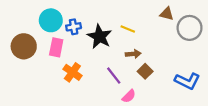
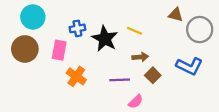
cyan circle: (51, 20) -> (33, 17), moved
purple line: (114, 76) -> (120, 80), turned -54
blue L-shape: (187, 81) -> (189, 66), moved

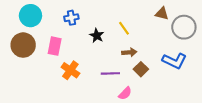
blue cross: (77, 28) -> (71, 18), moved
yellow line: (135, 31) -> (124, 28), turned 32
black star: (105, 39) -> (97, 36), size x0.6

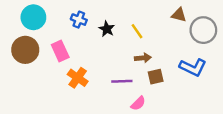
blue cross: (71, 18) -> (79, 20), turned 32
black star: (97, 36) -> (107, 29), moved
pink rectangle: (55, 46) -> (60, 51), turned -36
brown square: (141, 69) -> (156, 77), turned 32

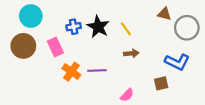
blue cross: (79, 20) -> (74, 27), moved, turned -32
black star: (107, 29) -> (98, 27), size x1.5
brown square: (156, 77) -> (161, 83), moved
purple line: (122, 81) -> (97, 71), moved

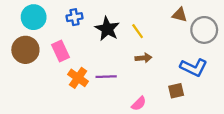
blue cross: (74, 27) -> (75, 17), moved

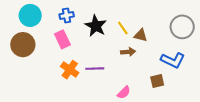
brown triangle: (180, 15) -> (141, 35), moved
pink rectangle: (60, 51) -> (62, 39), moved

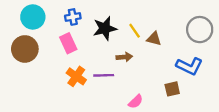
black star: (96, 26) -> (105, 28), turned 30
brown arrow: (128, 52) -> (124, 57), moved

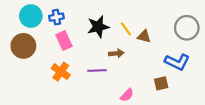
blue cross: (73, 17) -> (56, 17), moved
orange cross: (76, 76) -> (61, 72), moved

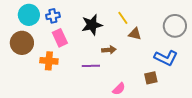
yellow line: (126, 29) -> (123, 18), moved
orange cross: (61, 72) -> (49, 61), moved, turned -30

